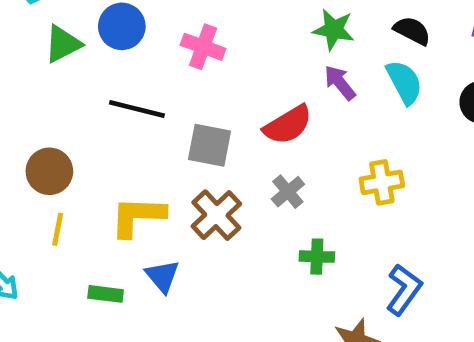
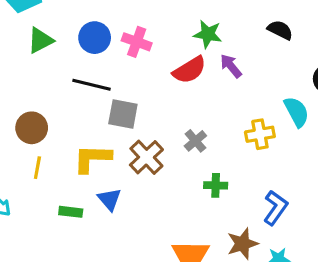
blue circle: (122, 26) -> (95, 38), moved
green star: (334, 30) -> (208, 34), moved
cyan semicircle: (404, 82) -> (297, 112), moved
red semicircle: (288, 125) -> (189, 70), moved
gray square: (209, 145) -> (123, 114), moved

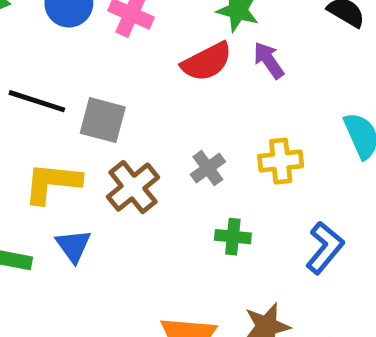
black line: (92, 85) -> (37, 101), moved
yellow cross: (260, 134) -> (281, 161), moved
blue L-shape: (275, 208) -> (325, 248), moved

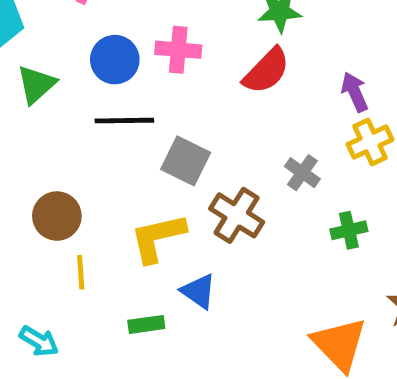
purple arrow: (269, 60) -> (355, 92), moved, turned 30
black line: (37, 101) -> (124, 121), moved
gray square: (103, 120) -> (186, 161), turned 30

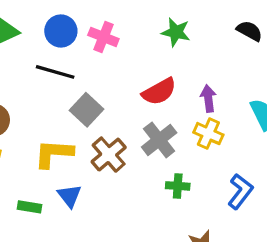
red semicircle: (266, 71) -> (159, 92), moved
yellow cross: (370, 142) -> (208, 134), turned 32
gray cross: (302, 173) -> (159, 140), size x1.5

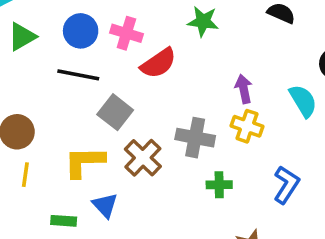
red semicircle: (159, 92) -> (158, 63), moved
gray cross: (159, 140) -> (195, 138), turned -36

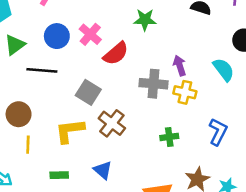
pink cross: (126, 33) -> (90, 34), turned 30
black line: (78, 75) -> (42, 70), moved
gray cross: (195, 138) -> (153, 84), moved
blue triangle: (105, 205) -> (103, 170), moved

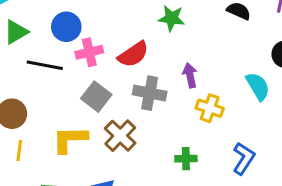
pink cross: (90, 34) -> (89, 52), moved, turned 30
purple arrow: (180, 66) -> (190, 75), moved
gray cross: (153, 84) -> (150, 93), moved

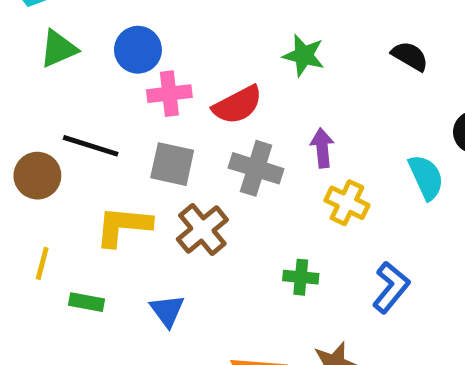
black line: (45, 65) -> (91, 146), moved
gray square: (96, 97) -> (172, 164), turned -32
yellow line: (19, 151) -> (42, 263), moved

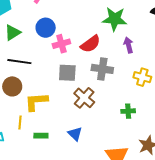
green star: (304, 55) -> (115, 19), size x1.4
black line: (91, 146) -> (19, 62), moved
purple arrow: (322, 148) -> (128, 45), moved
yellow L-shape: (123, 226) -> (36, 102), moved

